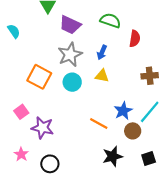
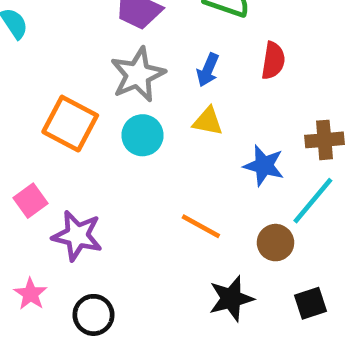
red semicircle: (135, 39) -> (273, 61), moved
brown cross: (150, 76) -> (324, 140), moved
blue star: (123, 111) -> (264, 166), moved, turned -30

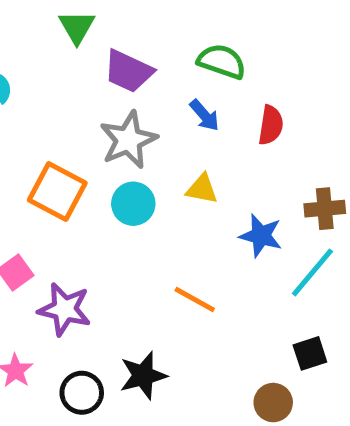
blue arrow: (208, 70) -> (204, 115), moved, turned -64
brown circle: (275, 243) -> (273, 403), moved
black star: (231, 299) -> (143, 376), moved
black square: (310, 303) -> (310, 353), moved

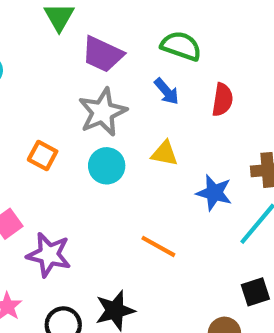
orange square: (57, 191) -> (43, 155), size x0.6

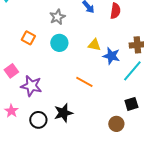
gray star: (103, 112) -> (57, 17), size x0.7
yellow triangle: (165, 153) -> (94, 45), moved

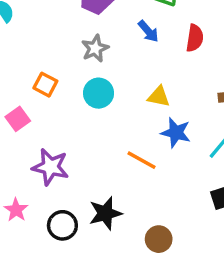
blue star: (111, 56) -> (176, 133), moved
pink square: (11, 71) -> (18, 119), moved
brown circle: (116, 124) -> (159, 239), moved

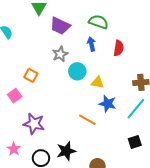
blue arrow: (148, 31) -> (91, 44), turned -152
cyan circle: (99, 93) -> (77, 71), moved

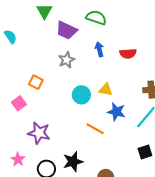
green semicircle: (98, 22) -> (96, 18), moved
red semicircle: (119, 48) -> (128, 54), turned 77
cyan circle: (77, 71) -> (81, 95), moved

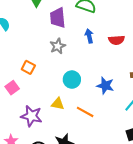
purple trapezoid: (67, 30) -> (58, 18), turned 60
yellow triangle: (106, 90) -> (58, 104), moved
blue star: (116, 112) -> (105, 86), moved

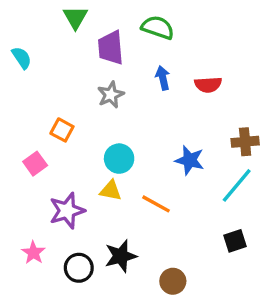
cyan circle: (72, 80) -> (119, 159), moved
purple star: (31, 116) -> (67, 211), turned -30

